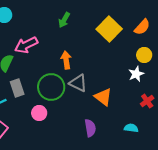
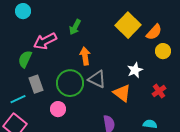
green arrow: (64, 20) -> (75, 27), moved
orange semicircle: (142, 27) -> (154, 32), moved
white star: (136, 74) -> (135, 70), moved
red cross: (147, 101) -> (159, 91), moved

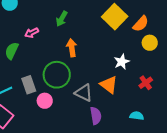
pink arrow: (45, 41) -> (32, 33), size x0.6
gray triangle: (97, 79) -> (84, 93), moved
gray rectangle: (36, 84) -> (29, 85), moved

